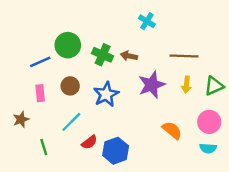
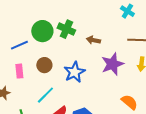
cyan cross: (147, 21) -> (127, 11), moved
green cross: (103, 55) -> (66, 29), moved

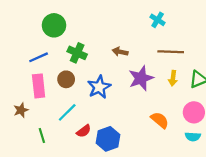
green cross: (66, 29) -> (77, 53), moved
green circle: (42, 31) -> (54, 25), moved
pink rectangle: (19, 71) -> (39, 86), size x1.5

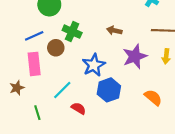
brown circle: (66, 79) -> (56, 48), moved
red semicircle: (84, 131) -> (79, 108), turned -112
blue hexagon: (108, 139) -> (109, 90), moved

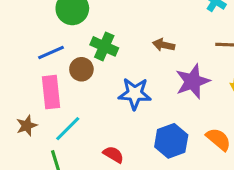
blue star: (94, 65) -> (135, 94), turned 30
cyan line: (62, 90) -> (68, 129), moved
blue hexagon: (109, 90) -> (171, 141), moved

